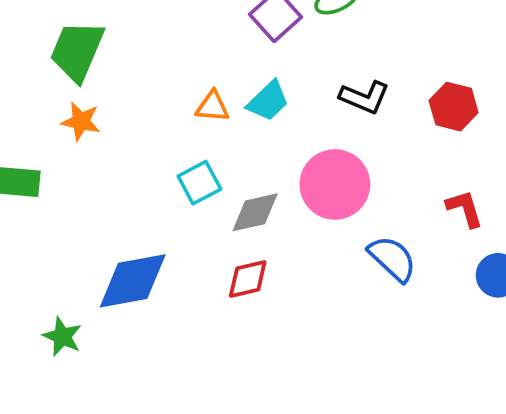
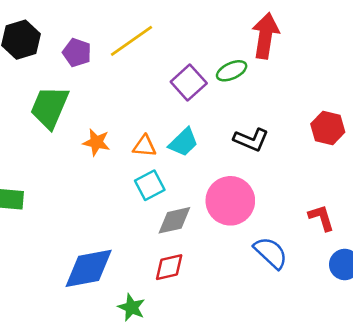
red hexagon: (454, 107) -> (328, 128), moved
orange star: (81, 121) -> (96, 142), moved
cyan square: (199, 183) -> (150, 185), moved
green star: (62, 337) -> (131, 307), moved

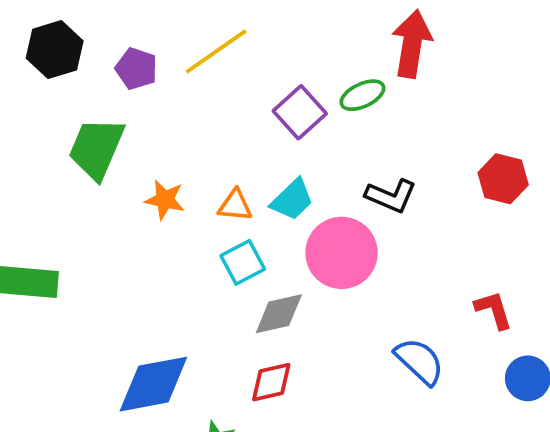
pink circle: (230, 201) -> (342, 253), moved

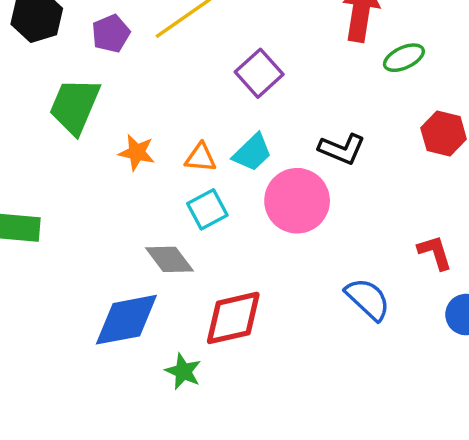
purple pentagon: (136, 69) -> (111, 34), turned 30
green ellipse: (362, 95) -> (404, 58), moved
gray diamond: (279, 314) -> (169, 259), moved, turned 66
red diamond: (271, 382) -> (233, 318), size x1.5

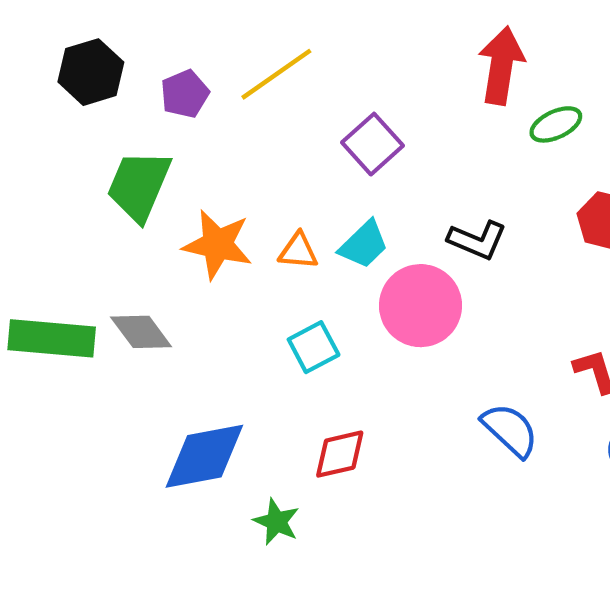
orange star: (137, 152) -> (218, 244), size x1.5
cyan square: (207, 209) -> (314, 347), moved
gray diamond: (169, 259) -> (141, 332), moved
red diamond: (233, 318) -> (340, 454), size x0.7

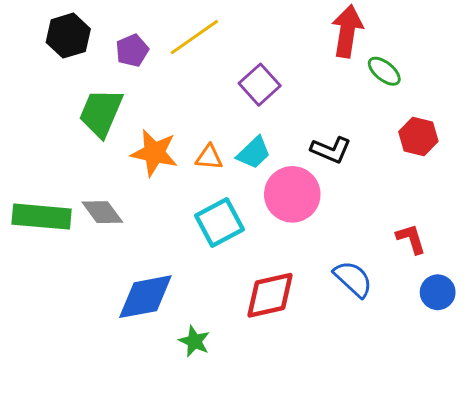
green ellipse: (556, 124) -> (384, 71), turned 64
cyan square: (314, 347) -> (220, 223), size x1.4
red diamond: (340, 454) -> (270, 295), moved, size x1.4

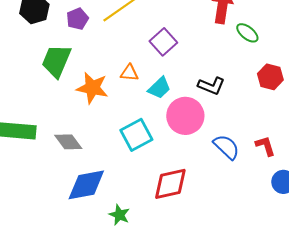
orange triangle: (209, 157) -> (129, 73), moved
gray diamond: (102, 212) -> (68, 142), moved
blue semicircle: (353, 279) -> (226, 147), moved

